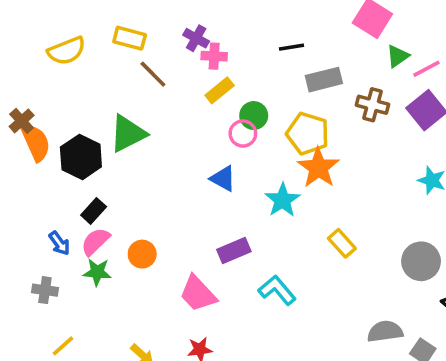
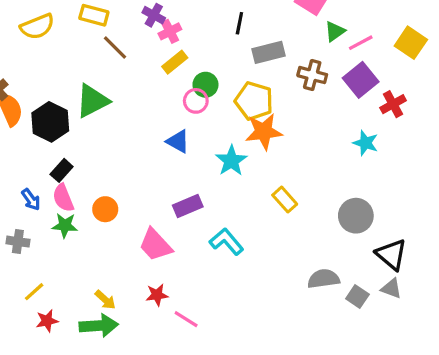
black line: (291, 47) -> (239, 23), turned -70
pink cross: (214, 56) -> (170, 31), turned -30
orange star: (318, 168) -> (264, 132), turned 30
pink semicircle: (95, 241) -> (63, 198), turned -68

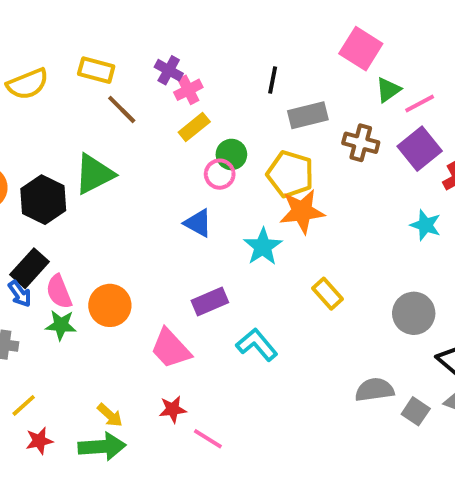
black rectangle: (62, 170) -> (30, 268), moved, size x1.4
orange circle: (105, 209) -> (110, 305), size x1.4

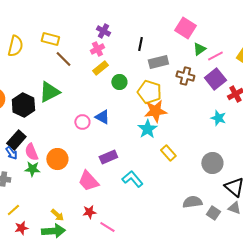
purple cross: (169, 70) -> (103, 31), moved
yellow semicircle: (28, 84) -> (15, 46), turned -55
pink circle: (220, 174) -> (82, 122), moved
cyan star: (263, 247) -> (147, 129), moved

